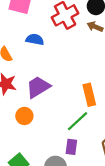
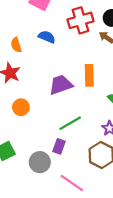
purple trapezoid: (38, 87) -> (61, 85), moved
orange rectangle: (89, 95) -> (89, 75), moved

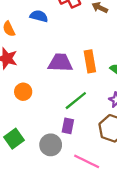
orange rectangle: (89, 75) -> (90, 61), moved
purple trapezoid: (61, 85) -> (60, 63), turned 30

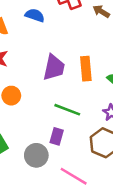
purple trapezoid: (60, 63) -> (54, 68), turned 95
green line: (76, 101) -> (67, 110), turned 55

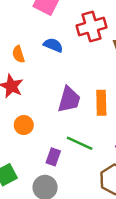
purple rectangle: (57, 136) -> (53, 157), moved

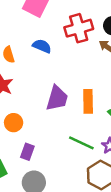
green line: (80, 143) -> (81, 143), moved
purple rectangle: (53, 157) -> (27, 152), moved

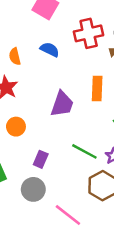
orange rectangle: (88, 101) -> (97, 89), moved
purple rectangle: (27, 152) -> (41, 159), moved

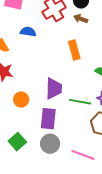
purple trapezoid: (62, 104) -> (54, 89), moved
purple rectangle: (41, 159) -> (48, 119), size x1.5

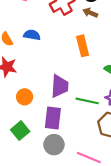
blue semicircle: (28, 32) -> (32, 35), moved
green square: (17, 142) -> (20, 131), moved

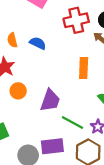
orange circle: (25, 97) -> (18, 91), moved
purple rectangle: (53, 118) -> (52, 146), moved, turned 60

